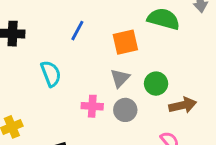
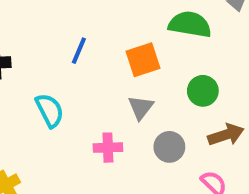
green circle: (156, 84) -> (203, 91), moved
gray circle: (125, 110) -> (169, 147), moved

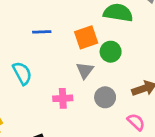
blue line: (79, 51) -> (42, 32), turned 66
green circle: (203, 91) -> (111, 52), moved

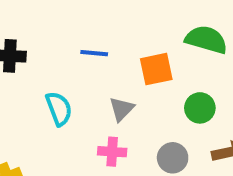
green circle: (111, 52) -> (200, 108), moved
gray triangle: (85, 70) -> (122, 109), moved

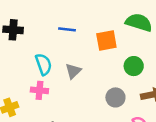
gray triangle: (122, 109) -> (73, 71), moved
pink cross: (112, 152) -> (39, 90), moved

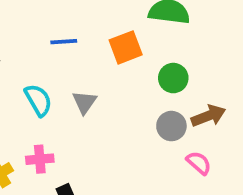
pink cross: (39, 90) -> (40, 159), moved
gray circle: (115, 97) -> (171, 126), moved

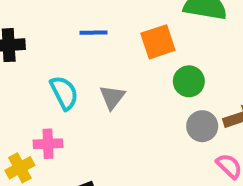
green circle: (173, 78) -> (189, 81), moved
pink cross: (40, 159) -> (48, 144), moved

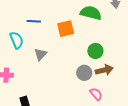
green circle: (189, 81) -> (95, 51), moved
cyan semicircle: (64, 93) -> (17, 40), moved

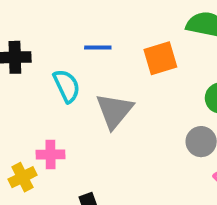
gray triangle: (40, 54) -> (114, 111), size x1.5

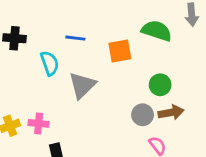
pink cross: (51, 154) -> (39, 123), moved

